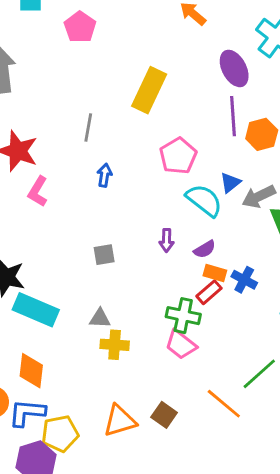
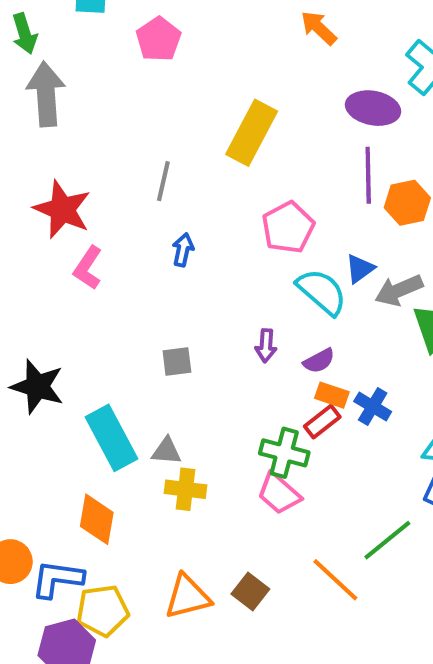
purple ellipse: (234, 68) -> (373, 108), turned -54
cyan rectangle: (36, 310) -> (111, 438), moved, turned 36
orange diamond: (31, 371) -> (97, 519), moved

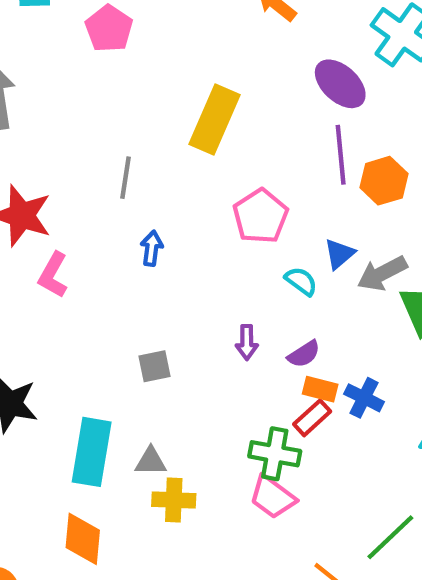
purple ellipse: (373, 108) -> (340, 84), turned 36
cyan semicircle: (322, 292) -> (301, 281), size x0.6
cyan rectangle: (111, 438) -> (92, 452), turned 42

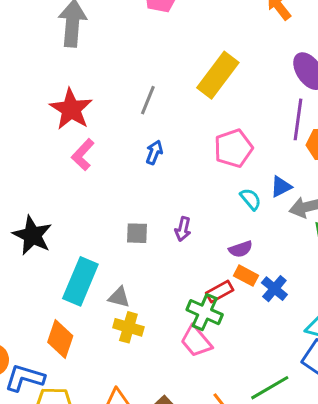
purple arrow: (247, 342) -> (183, 229), moved
red rectangle: (312, 418) -> (220, 292), moved

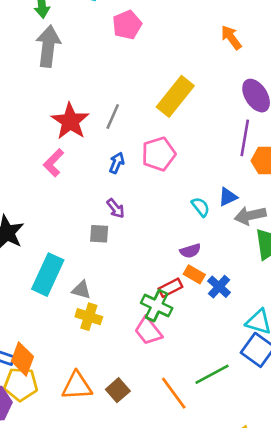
red star: (71, 109) -> (70, 121), moved
pink pentagon: (233, 148) -> (159, 154), moved
purple arrow: (183, 229) -> (116, 208), moved, turned -54
orange diamond: (60, 339) -> (22, 359), moved

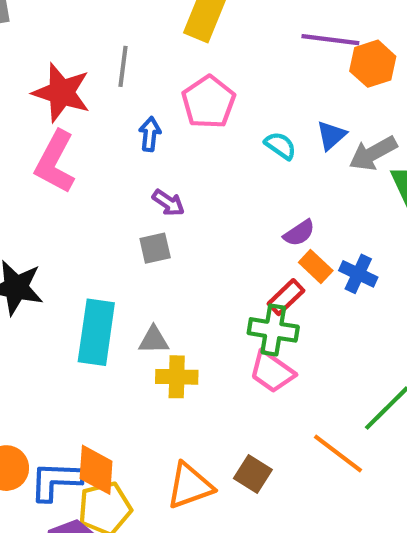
purple line: (245, 138) -> (330, 40), turned -76
pink L-shape: (54, 163) -> (55, 162), size x1.4
cyan semicircle: (201, 207) -> (280, 146), moved
orange rectangle: (194, 274) -> (316, 266), turned 30

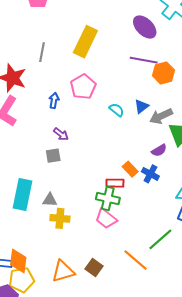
gray line: (123, 66) -> (42, 52), moved
purple semicircle: (299, 233) -> (159, 150), moved
red rectangle: (286, 297) -> (115, 183), turned 42

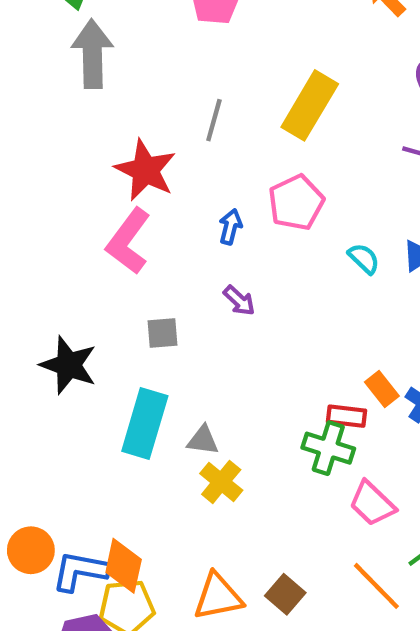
gray square: (53, 156) -> (163, 333), moved
yellow cross: (60, 218) -> (221, 482), turned 30
pink trapezoid: (106, 219) -> (372, 503), moved

